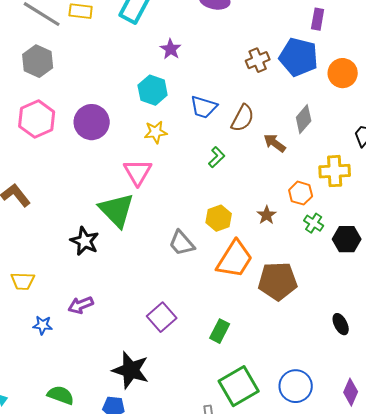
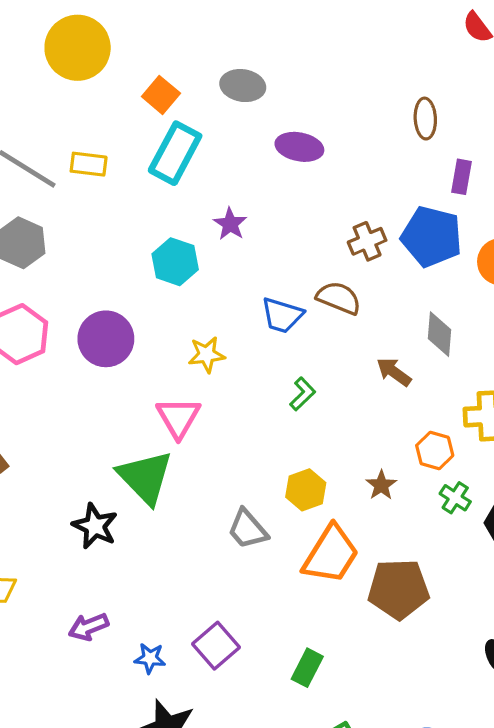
cyan hexagon: (153, 90) -> (175, 262), moved
brown semicircle: (243, 118) -> (339, 298), moved, turned -96
gray diamond: (304, 119) -> (439, 334), turned -36
blue star: (43, 325) -> (150, 658), moved

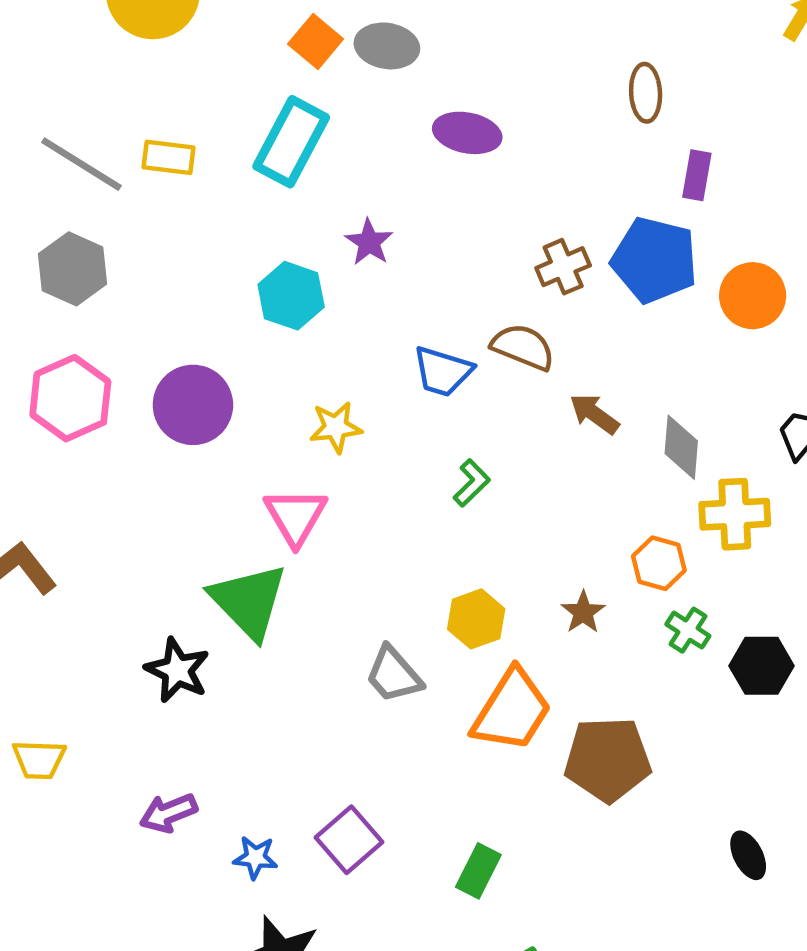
orange square: (161, 95) -> (316, 41), moved
gray diamond: (439, 334) -> (681, 447), moved
brown arrow: (394, 372) -> (594, 414), moved

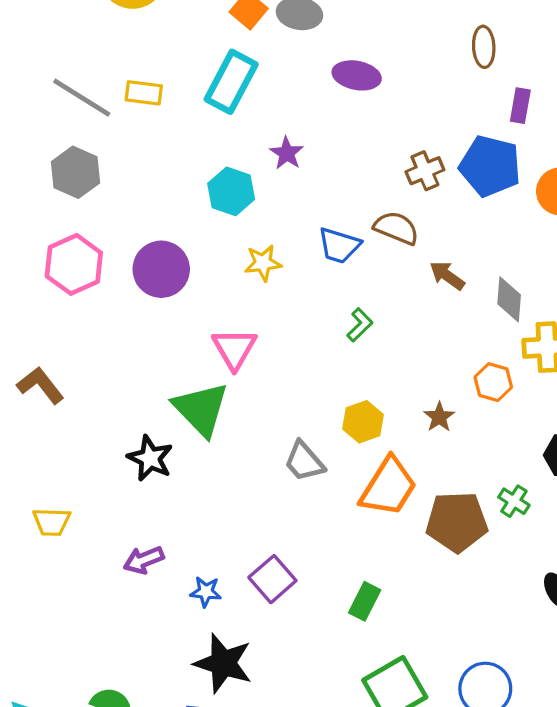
yellow star: (336, 427) -> (263, 263), moved
green cross: (688, 630) -> (514, 501), moved

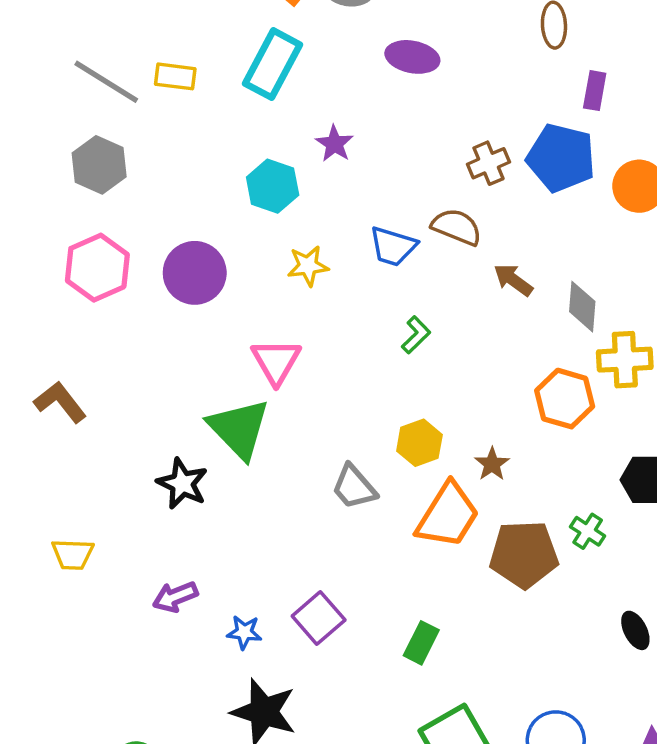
orange hexagon: (493, 382) -> (565, 399), size x1.4
brown star: (439, 417) -> (492, 464), moved

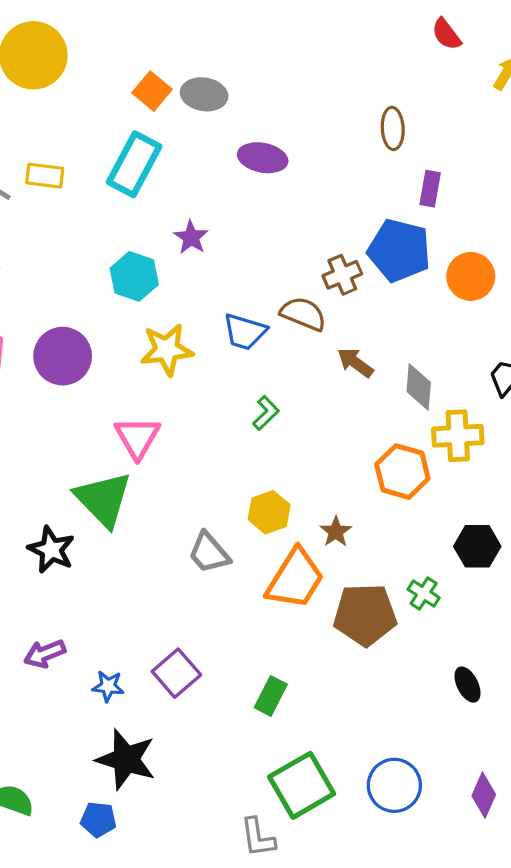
brown cross: (488, 163) -> (342, 275), moved
yellow star: (308, 266) -> (167, 350), size x1.4

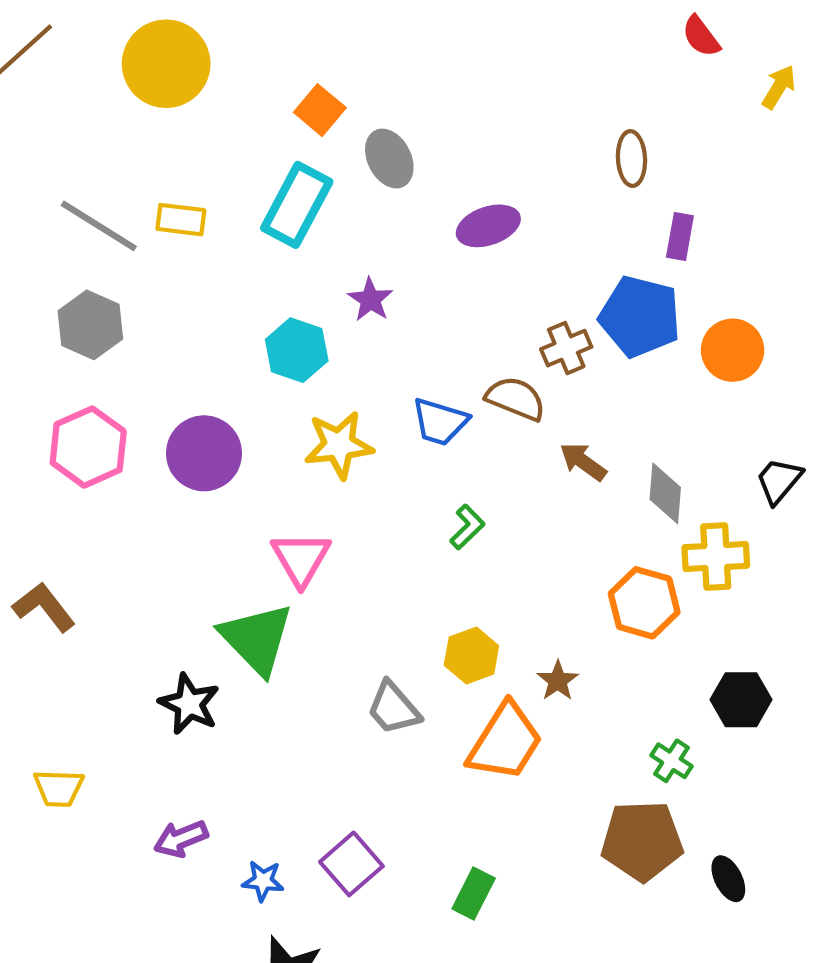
gray ellipse: (204, 94) -> (389, 159), moved, turned 54
purple ellipse: (263, 158) -> (488, 226), moved, turned -30
brown pentagon: (365, 615) -> (642, 841), moved

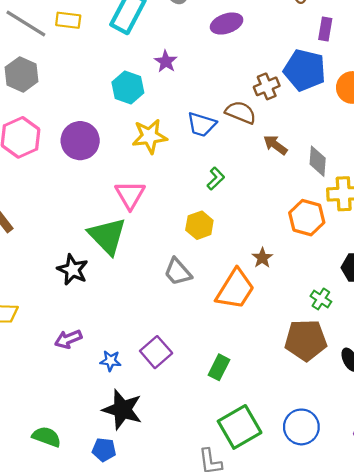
yellow hexagon: (471, 655) -> (199, 225), moved

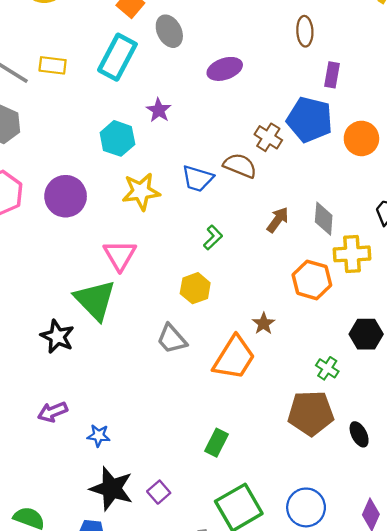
brown cross: (267, 86) -> (268, 137), turned -35
brown arrow: (275, 145) -> (278, 220), moved, turned 90
purple square: (156, 352) -> (159, 492), moved, size x0.7

